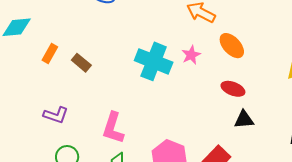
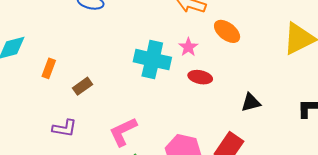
brown rectangle: (81, 63) -> (83, 86), moved, turned -66
red ellipse: (233, 89) -> (200, 77), moved
pink L-shape: (113, 128) -> (123, 132), turned 56

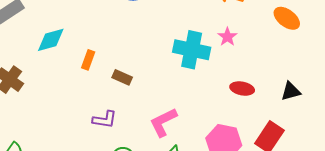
orange ellipse: (227, 31) -> (287, 18), moved
red ellipse: (200, 77) -> (242, 89), moved
brown rectangle: (83, 86) -> (122, 77), turned 60

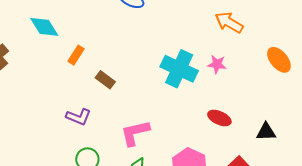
pink star: (227, 37) -> (217, 64), turned 30
cyan diamond: (51, 40) -> (44, 27), turned 60

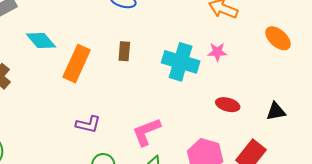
orange rectangle: (76, 55) -> (77, 64), size x1.8
brown rectangle: (105, 80) -> (124, 51), moved, turned 66

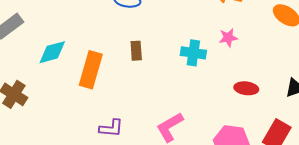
cyan diamond: (41, 41) -> (52, 52), turned -56
cyan cross: (181, 62) -> (193, 53), size x0.7

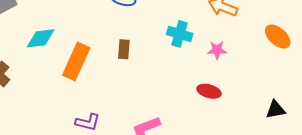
cyan cross: (193, 53) -> (180, 34), moved
red ellipse: (246, 88) -> (209, 91), moved

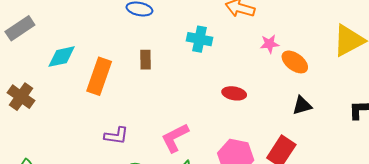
orange ellipse: (278, 37) -> (295, 62), moved
pink star: (217, 50) -> (270, 44), moved

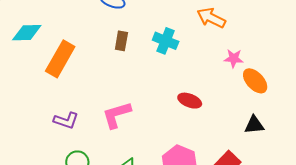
brown rectangle: (146, 60) -> (121, 41), moved
pink L-shape: (175, 138) -> (117, 115), moved

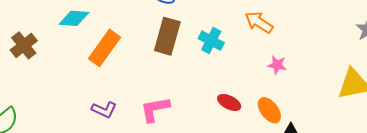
brown rectangle: (121, 41) -> (167, 36), size x1.8
orange ellipse: (255, 81) -> (269, 110), moved

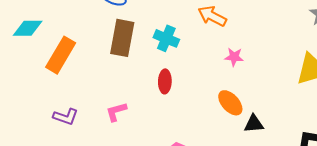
red ellipse: (229, 102) -> (165, 81), moved, turned 70
pink L-shape: (155, 109) -> (116, 112), size x0.7

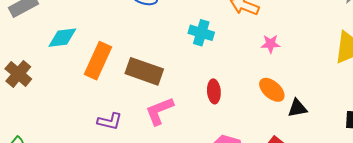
brown rectangle: (122, 38) -> (144, 71), moved, turned -75
red ellipse: (165, 81) -> (214, 91), moved
pink L-shape: (116, 112) -> (159, 111), size x1.4

